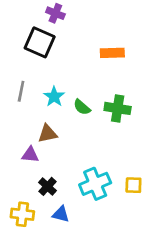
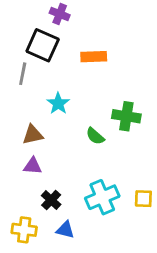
orange rectangle: (112, 53) -> (94, 57), moved
gray line: (21, 91) -> (23, 74), moved
green semicircle: (82, 107) -> (95, 136), moved
brown triangle: (48, 134) -> (33, 135), moved

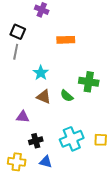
black square: (43, 45) -> (18, 32), moved, size x0.7
brown triangle: (33, 135) -> (44, 97), moved, turned 35
black cross: (51, 200) -> (36, 141), turned 32

